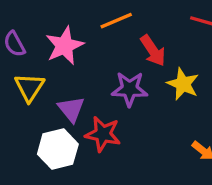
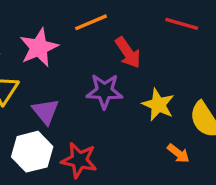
yellow star: (183, 84) -> (158, 105), moved
red star: (103, 134) -> (79, 160), moved

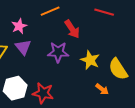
pink star: (39, 47) -> (19, 26), size x0.7
purple triangle: (46, 111) -> (23, 47), moved

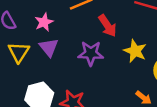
yellow star: (90, 60) -> (135, 51), moved

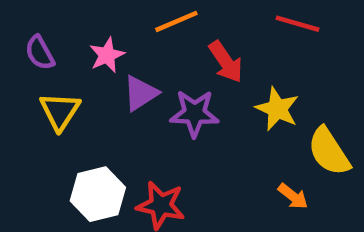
purple triangle: (49, 47) -> (141, 93), moved, turned 36

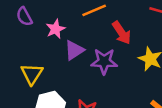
purple semicircle: (40, 53) -> (24, 17), moved
yellow triangle: (60, 111) -> (32, 74), moved

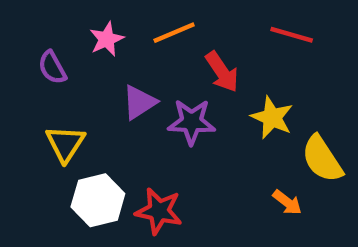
purple semicircle: (24, 17) -> (52, 67), moved
pink star: (55, 29) -> (107, 39), moved

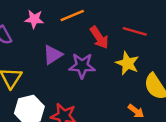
red line: (292, 35) -> (135, 31), moved
pink star: (107, 39) -> (34, 19), turned 30

